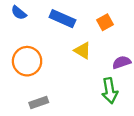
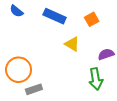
orange circle: (27, 61) -> (19, 70), moved

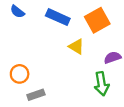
orange square: (92, 19) -> (97, 20), size x1.6
orange circle: (19, 70) -> (20, 74), size x0.7

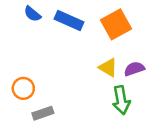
blue semicircle: (17, 12) -> (32, 14), moved
yellow triangle: (76, 47) -> (108, 67), moved

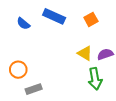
blue semicircle: (32, 14) -> (23, 24), moved
orange square: (116, 24) -> (91, 19), size x0.6

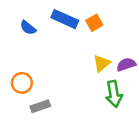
orange square: (91, 19) -> (94, 23), moved
yellow triangle: (85, 53) -> (102, 63), turned 49

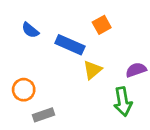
blue rectangle: (65, 19) -> (70, 45), moved
yellow triangle: (102, 63) -> (92, 70), moved

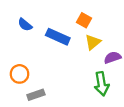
orange square: (102, 25) -> (84, 20), turned -32
yellow triangle: (92, 70) -> (93, 42), moved

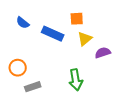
orange square: (84, 20) -> (77, 19), turned -32
green arrow: (102, 84) -> (76, 80), moved

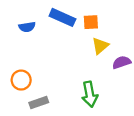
blue semicircle: (23, 23) -> (27, 27), turned -48
blue rectangle: (53, 34) -> (62, 17), moved

